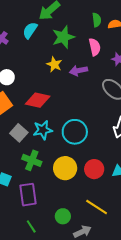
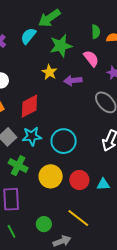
pink semicircle: (95, 47) -> (91, 58), turned -30
red diamond: (38, 100) -> (29, 106), turned -45

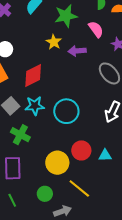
yellow circle: (51, 176) -> (57, 163), moved

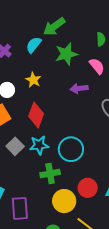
yellow star: (54, 42) -> (33, 80), moved
red diamond: (33, 75) -> (36, 115), turned -40
green cross: (20, 135) -> (50, 174), moved, turned -36

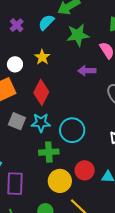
gray square: (15, 146) -> (17, 121), turned -30

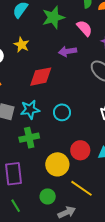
red diamond: (41, 92) -> (41, 77), moved, turned 60
cyan circle: (72, 130) -> (62, 112), size x0.7
green cross: (49, 152) -> (29, 138), moved

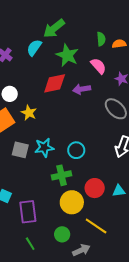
green star: (53, 17) -> (67, 55), turned -30
yellow star: (22, 45) -> (29, 113), moved
red diamond: (41, 77) -> (55, 83), moved
green cross: (29, 138) -> (62, 175), moved

